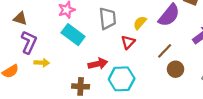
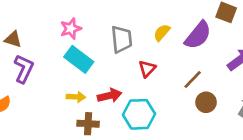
yellow semicircle: (140, 23) -> (162, 33), moved
yellow arrow: (42, 63) -> (76, 97), moved

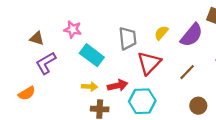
pink star: (71, 29) -> (73, 29), moved, turned 30
purple L-shape: (24, 69) -> (46, 63), turned -145
red triangle: (147, 69) -> (149, 63), size x1.6
brown circle: (206, 102) -> (198, 106), moved

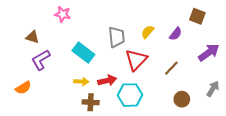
pink star: (73, 29) -> (63, 14), moved
purple semicircle: (192, 35) -> (176, 34), size x0.6

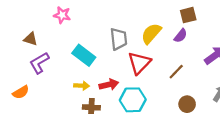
brown square: (197, 16) -> (188, 15), moved, turned -35
yellow semicircle: (148, 32) -> (151, 34), size x1.5

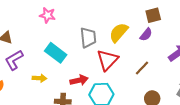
pink star: (62, 15) -> (48, 15), moved
yellow arrow: (82, 86) -> (39, 78), moved

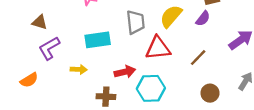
cyan rectangle: (56, 53) -> (98, 40), turned -45
red triangle: (107, 60) -> (158, 48), turned 40

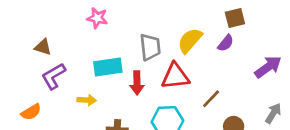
brown line: (198, 58) -> (211, 99), moved
red arrow: (125, 72) -> (137, 83), moved, turned 102

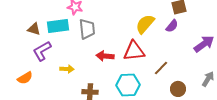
gray trapezoid: (150, 47) -> (87, 29), moved
cyan rectangle: (108, 67) -> (58, 26), moved
red arrow: (137, 83) -> (105, 56), turned 96

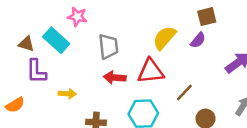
cyan rectangle: (58, 26) -> (56, 40), turned 50
gray trapezoid: (87, 29) -> (108, 46), moved
purple L-shape: (42, 51) -> (36, 71), turned -60

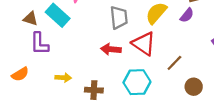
gray trapezoid: (108, 46) -> (119, 18), moved
red triangle: (151, 71) -> (144, 44), turned 40
yellow arrow: (67, 94) -> (63, 78), moved

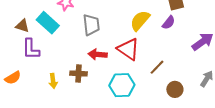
gray trapezoid: (119, 18) -> (91, 25), moved
yellow arrow: (63, 78) -> (53, 81), turned 80
brown cross: (94, 90) -> (78, 74), moved

